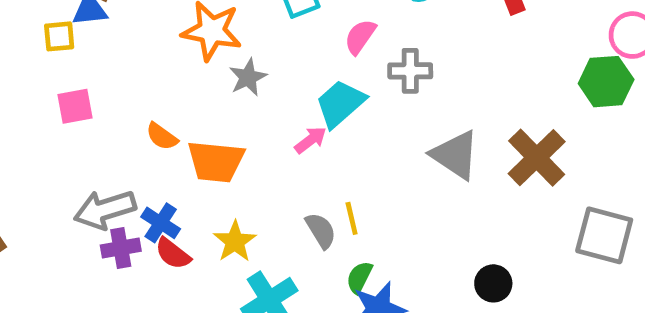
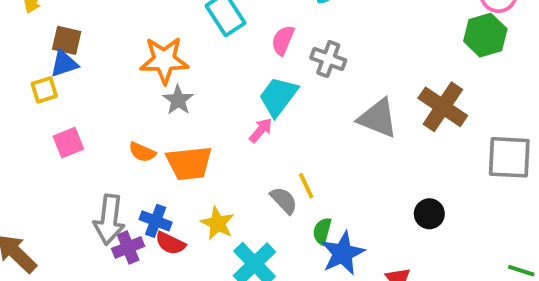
gray cross: (410, 71) -> (328, 59), turned 32
gray star: (248, 77) -> (178, 100), moved
gray arrow: (105, 210) -> (109, 220), turned -54

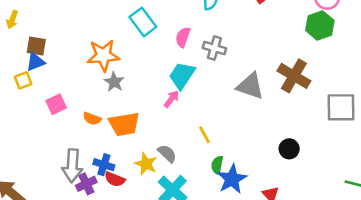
pink square: (68, 143) -> (56, 104), moved
gray semicircle: (284, 200) -> (167, 154), moved

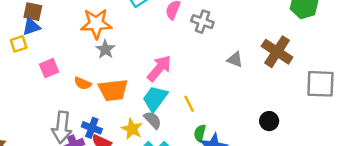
cyan trapezoid: (182, 75) -> (155, 99), moved
gray triangle: (250, 86) -> (235, 59), size x0.6
pink arrow: (171, 99) -> (159, 68), size x1.6

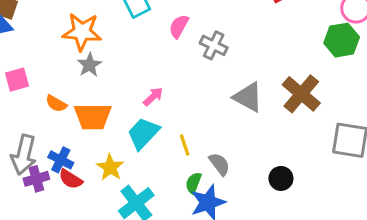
gray triangle: (235, 59) -> (248, 97), size x1.5
pink arrow: (159, 68) -> (153, 97), size x0.6
gray semicircle: (153, 120) -> (219, 164), moved

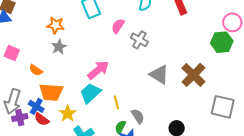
orange star: (82, 32) -> (56, 25), size x0.7
pink square: (17, 80) -> (12, 53), turned 35
pink arrow: (153, 97) -> (98, 70), size x1.6
orange trapezoid: (93, 117) -> (51, 92), moved

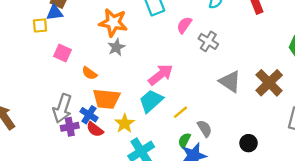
orange star: (56, 25) -> (113, 23), size x1.4
yellow line: (116, 102) -> (180, 112), turned 64

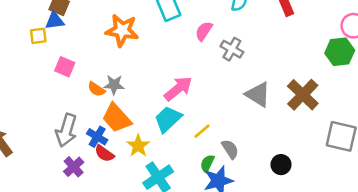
gray star: (116, 47) -> (114, 85), moved, turned 30
orange trapezoid: (106, 99) -> (117, 118), turned 44
purple cross: (70, 127) -> (74, 167), moved, turned -30

